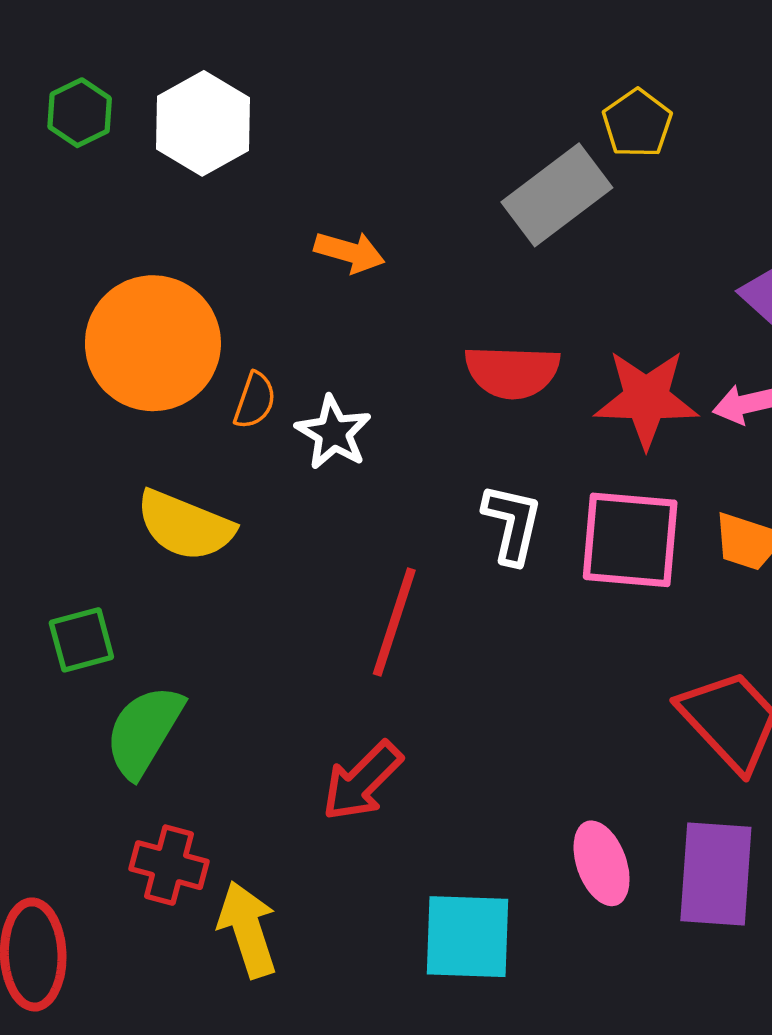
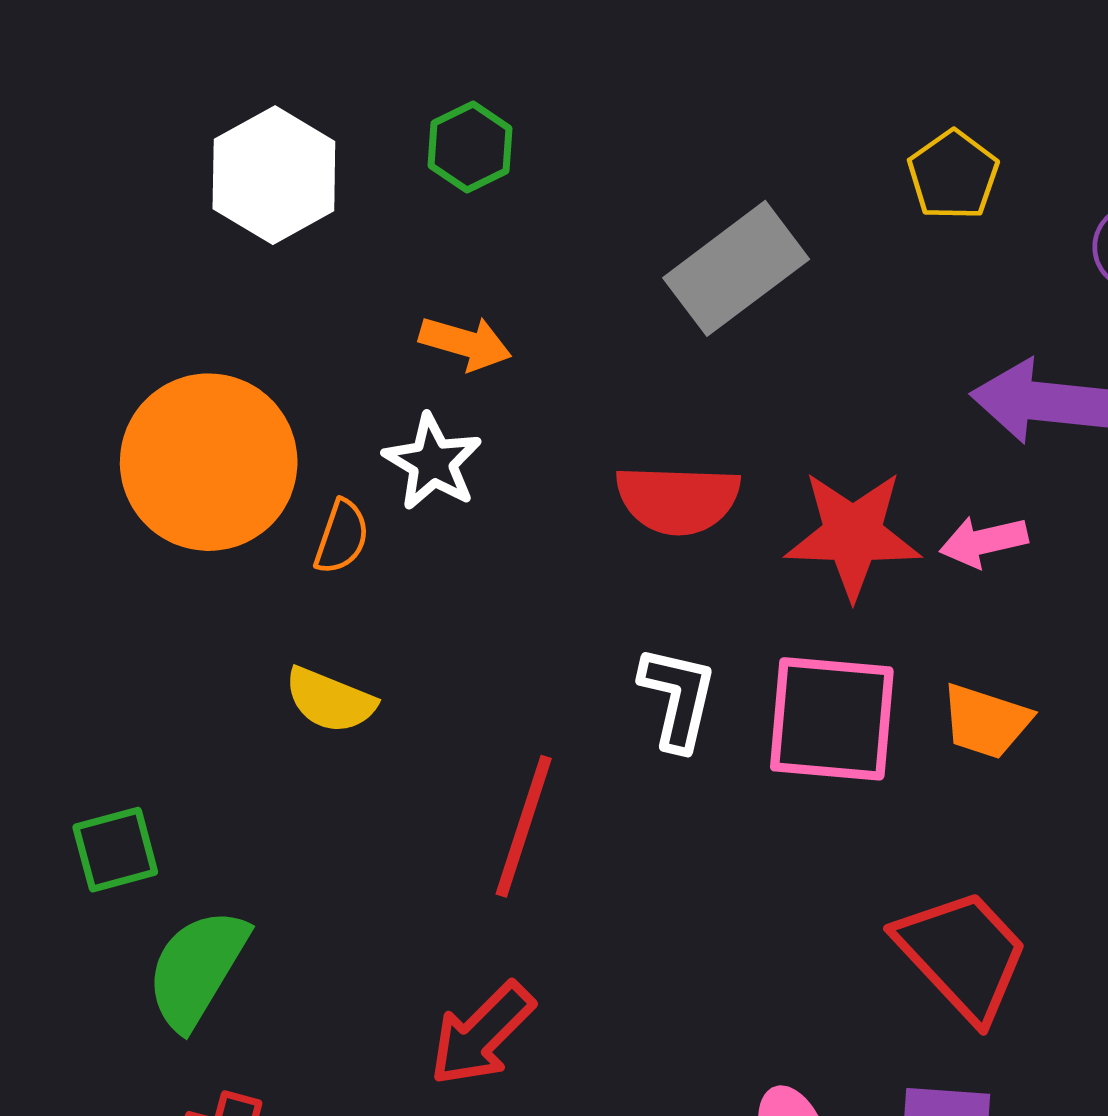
green hexagon: (80, 113) -> (470, 147), moved
yellow pentagon: (637, 123) -> (953, 175), moved
white star: (333, 433) -> (433, 462), moved
yellow semicircle: (185, 526) -> (330, 700), moved, size x0.7

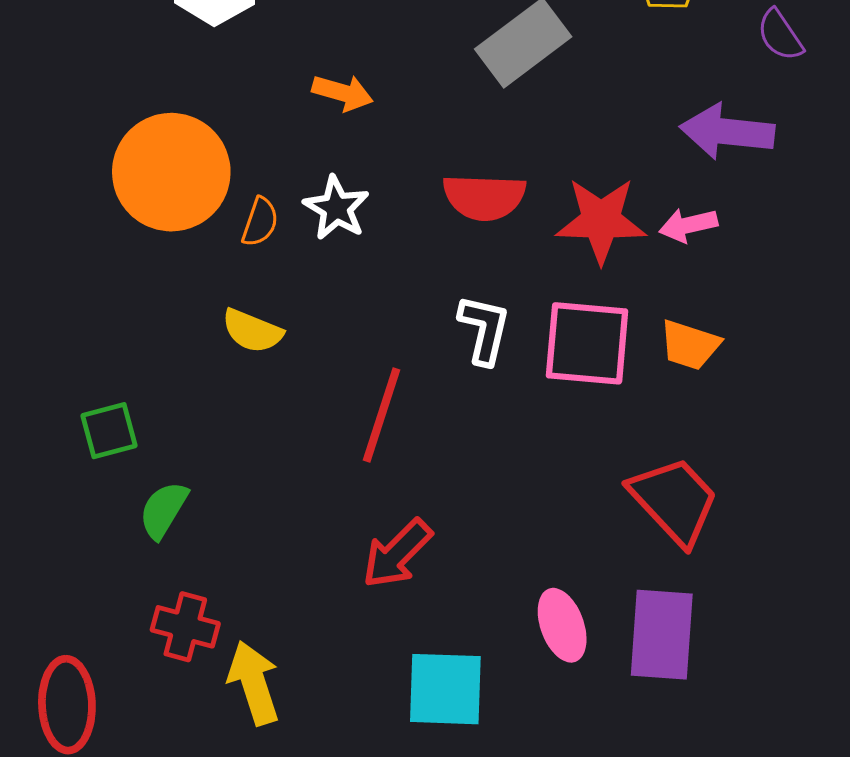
white star: (433, 462) -> (336, 208), moved
green semicircle: (197, 969) -> (164, 510), size x0.7
red arrow: (482, 1034) -> (397, 554), moved

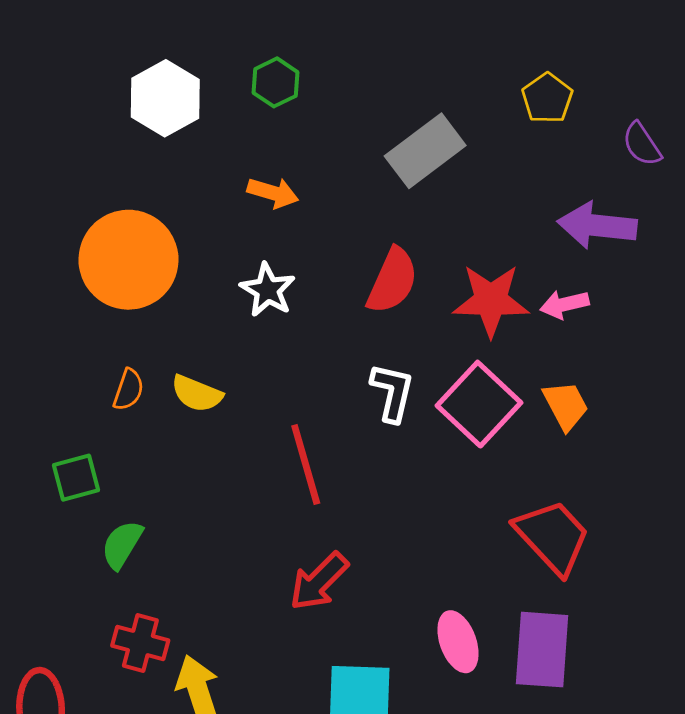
red semicircle: (484, 197) -> (392, 281), turned -68
orange semicircle: (260, 222) -> (128, 390), moved
pink square: (587, 343) -> (479, 404), turned 38
orange trapezoid: (690, 345) -> (566, 405), turned -136
red line: (381, 415) -> (306, 464), turned -34

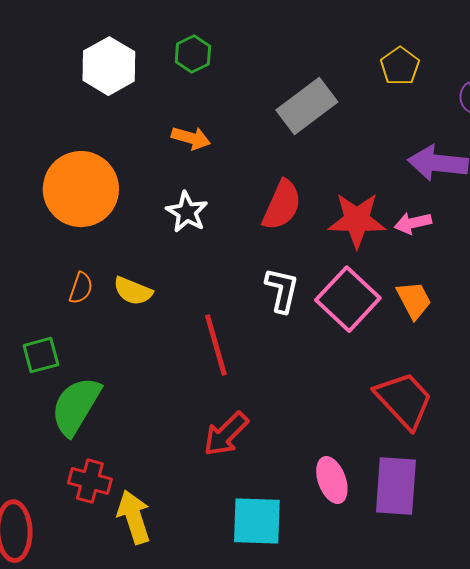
green semicircle: (122, 545) -> (76, 406), size x1.6

